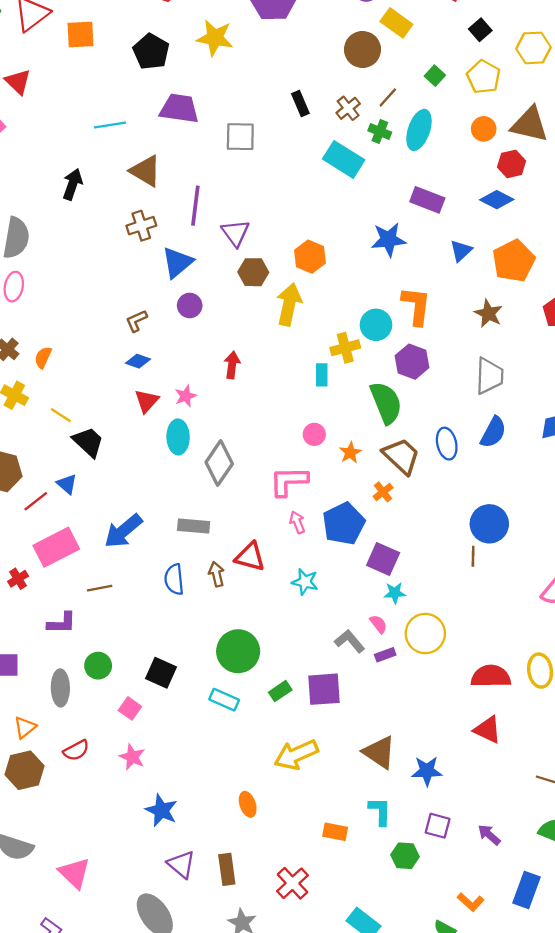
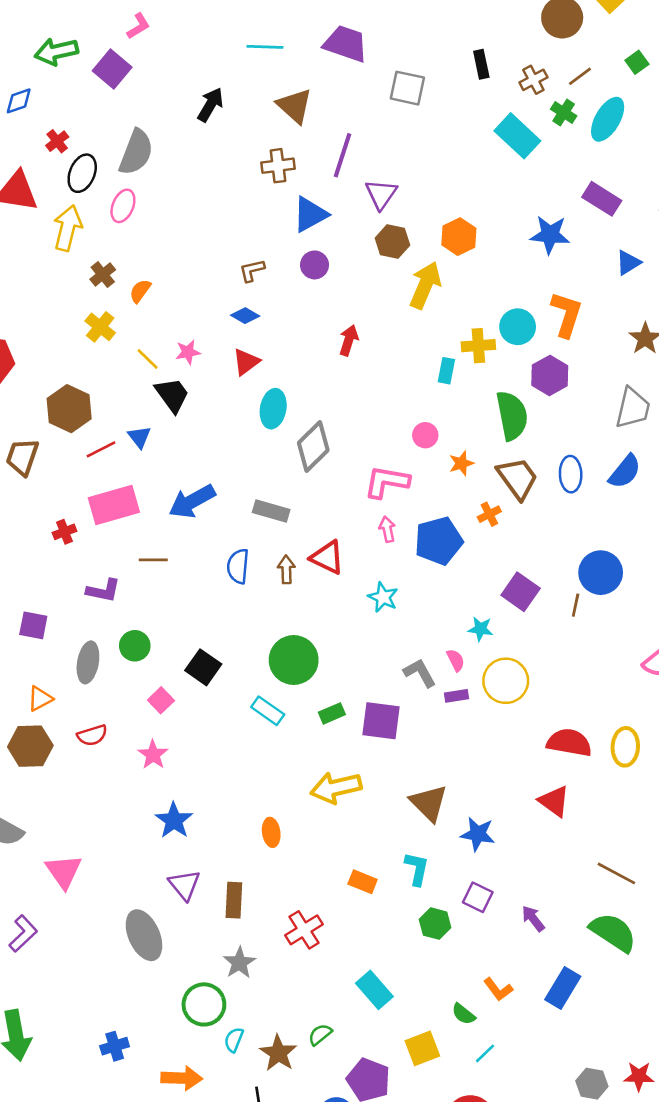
pink star: (186, 396) -> (188, 352), moved
purple square: (383, 559) -> (521, 592), moved

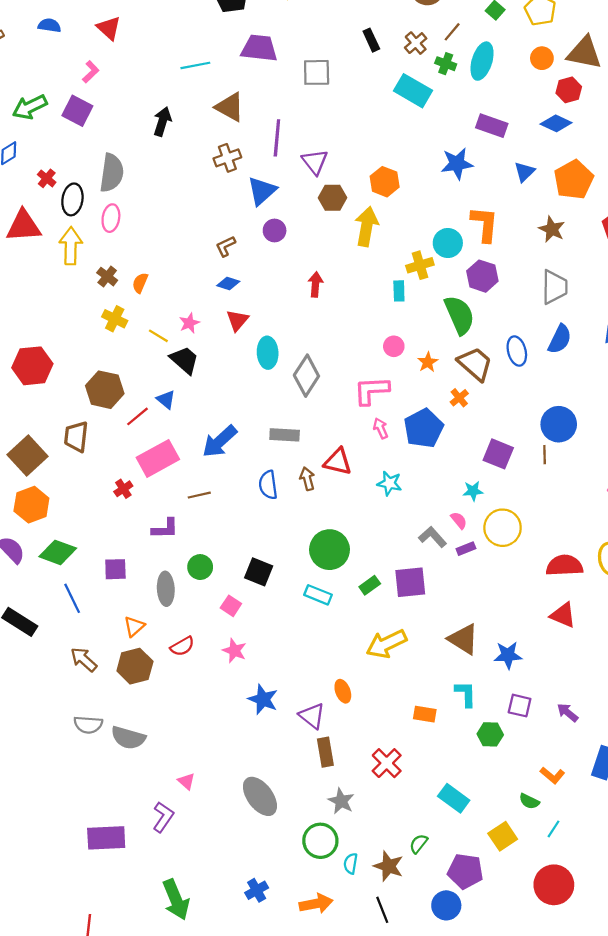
pink triangle: (64, 871) -> (186, 781), moved, size x0.6
purple triangle: (184, 885) -> (312, 716), moved

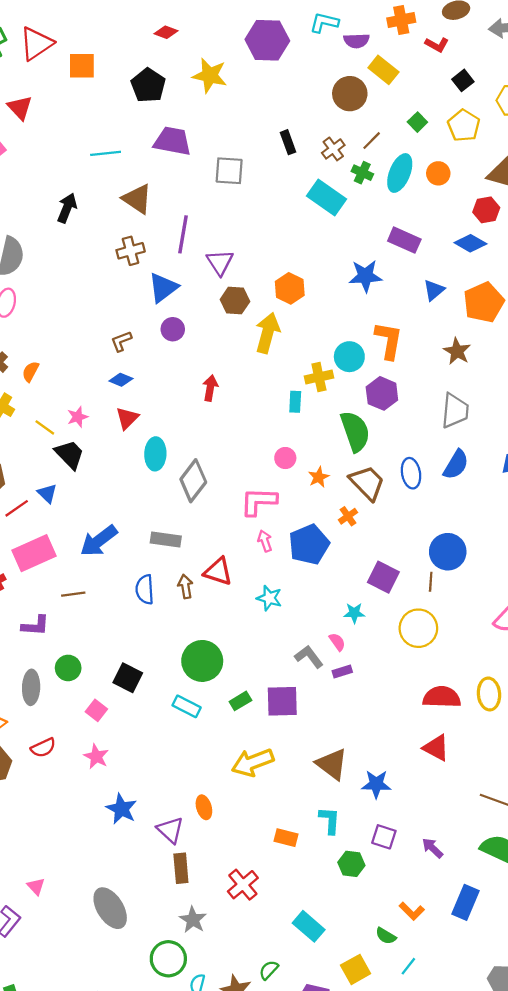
orange circle: (542, 58) -> (438, 173), moved
yellow circle: (503, 528) -> (418, 628), moved

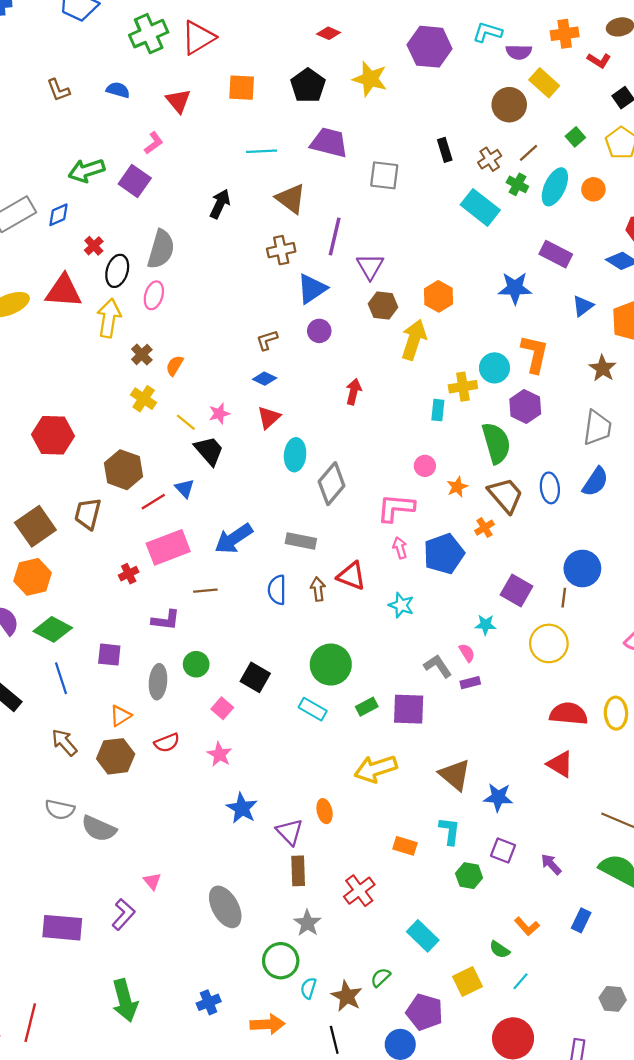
orange square: (82, 66) -> (242, 88), moved
blue rectangle: (465, 902) -> (581, 920), size x0.7

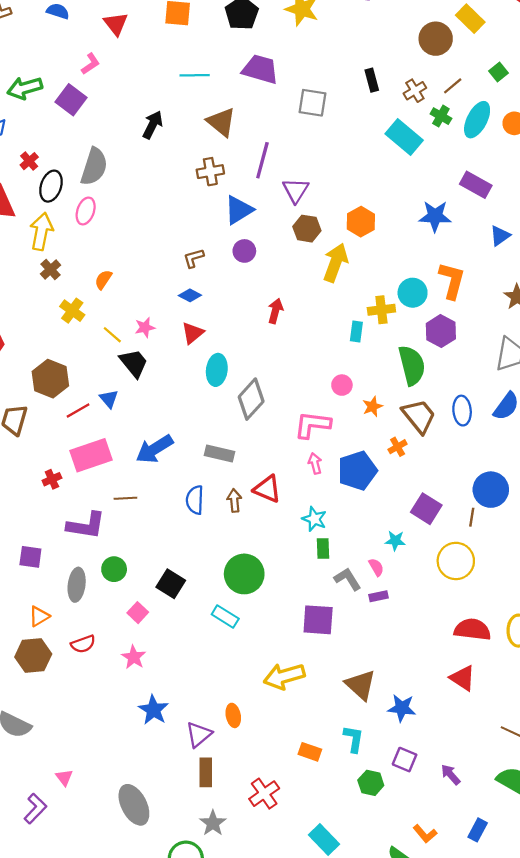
brown cross: (142, 354) -> (51, 270), moved
purple L-shape: (166, 620) -> (86, 525), size x1.4
green rectangle: (367, 707) -> (323, 548), moved, turned -66
purple triangle: (290, 832) -> (199, 734), turned 32

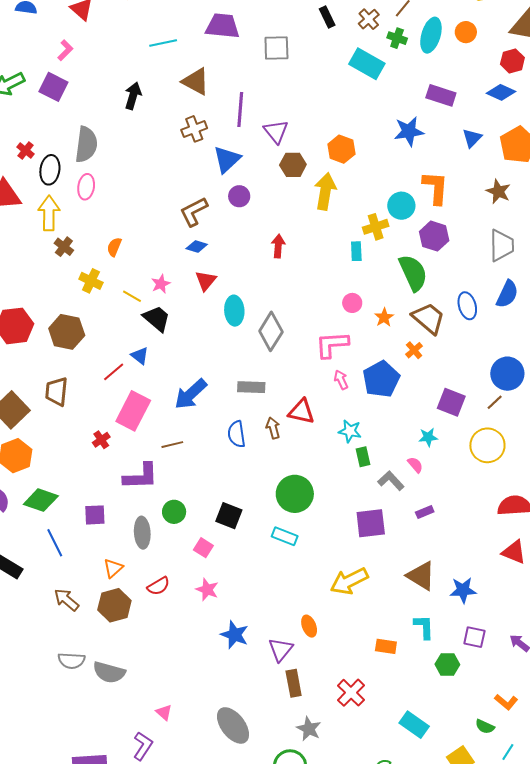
brown L-shape: (194, 258) -> (194, 212), size x1.5
brown hexagon: (50, 379) -> (67, 332), moved
pink rectangle: (91, 455) -> (133, 411), turned -33
brown line: (472, 517) -> (495, 402), turned 48
purple rectangle: (379, 596) -> (425, 512), moved

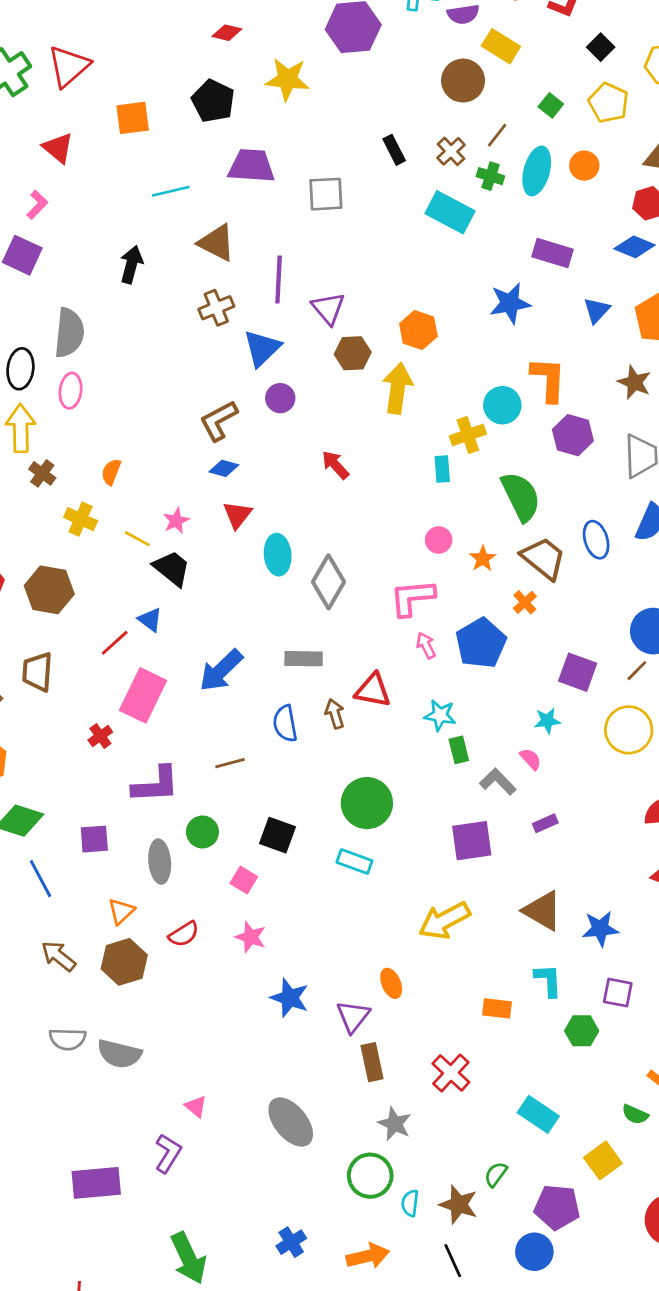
purple hexagon: (434, 236) -> (573, 435), moved
red arrow: (278, 246) -> (335, 465), turned -45
brown line: (172, 445) -> (230, 763), moved

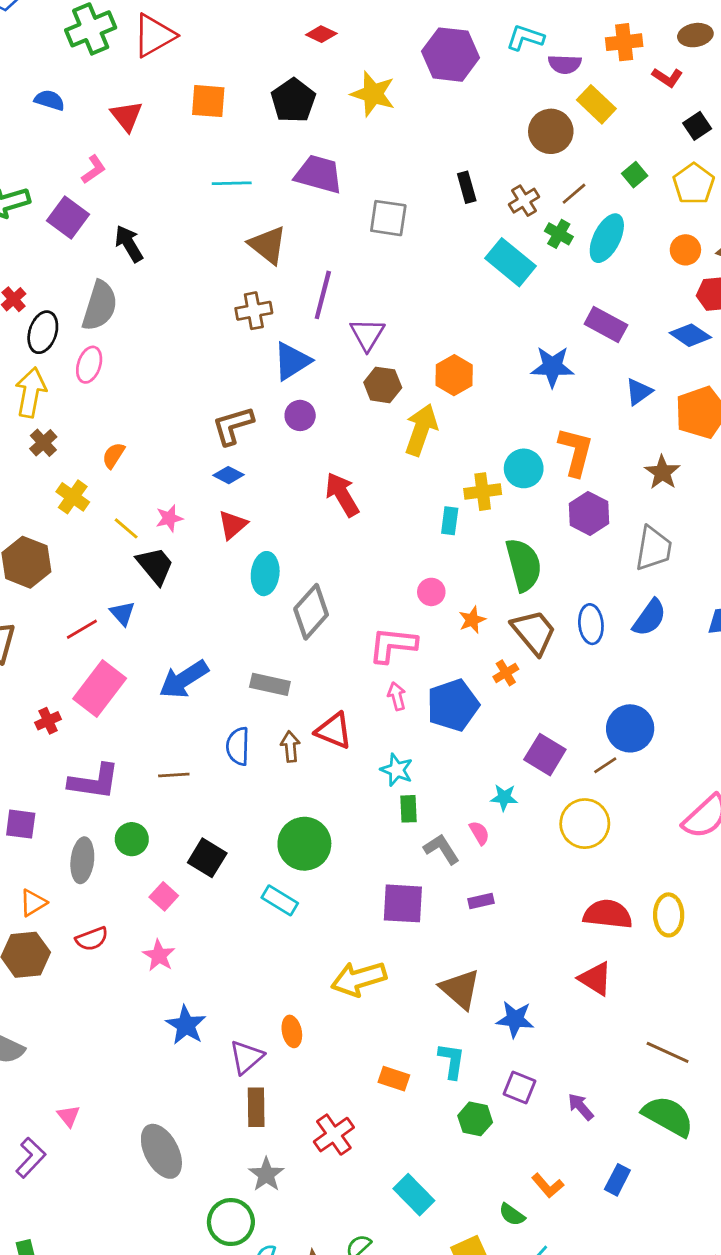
orange circle: (584, 166) -> (685, 250), moved
black arrow: (131, 265) -> (129, 244), moved, turned -57
red arrow: (335, 465) -> (342, 495), size x1.4

